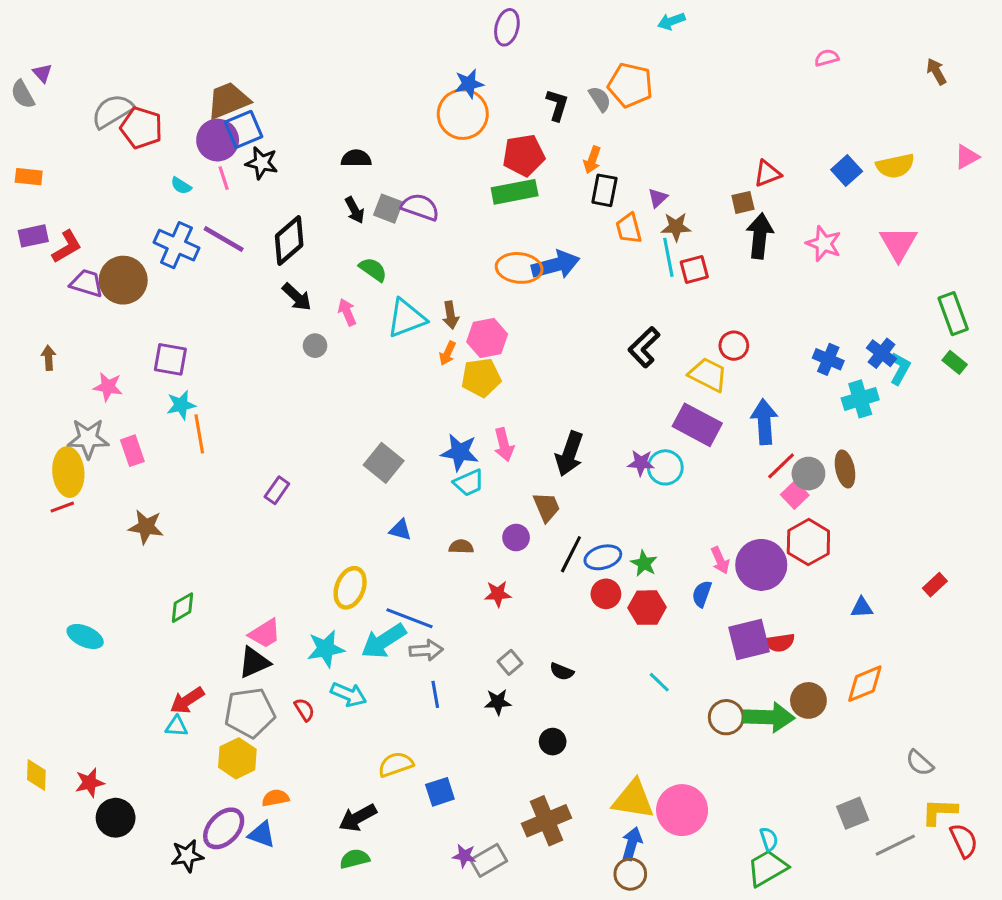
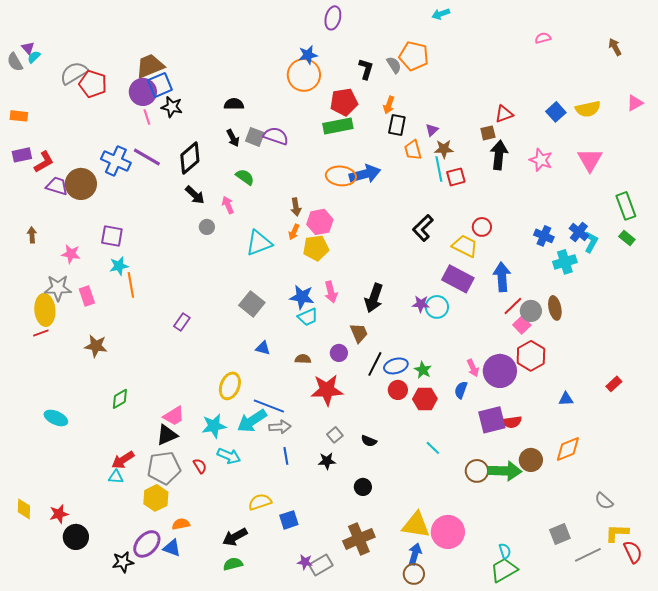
cyan semicircle: (181, 186) -> (34, 57), moved, turned 104
cyan triangle: (406, 318) -> (259, 243), moved
red star: (498, 594) -> (327, 390), size x1.8

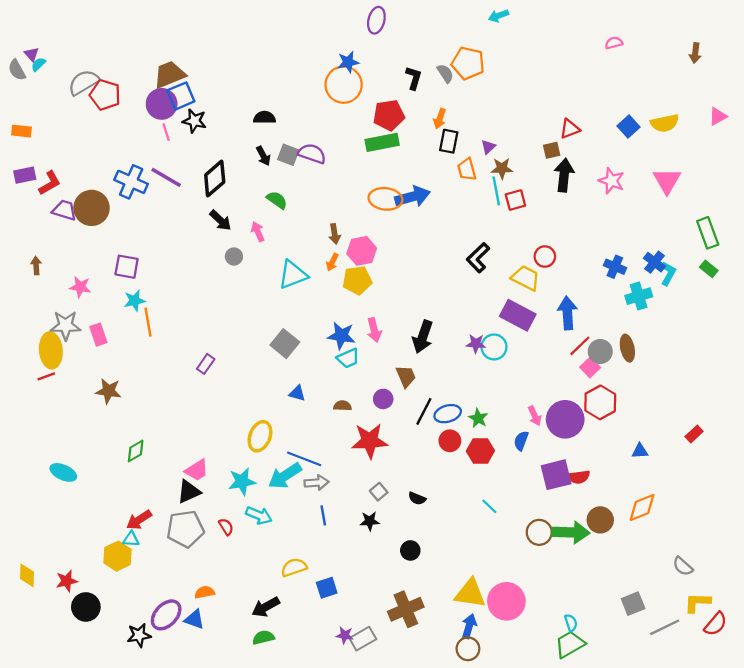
brown arrow: (615, 47) -> (695, 53), turned -144
yellow hexagon: (156, 498) -> (118, 556), moved
red semicircle: (633, 552) -> (716, 624), turned 65

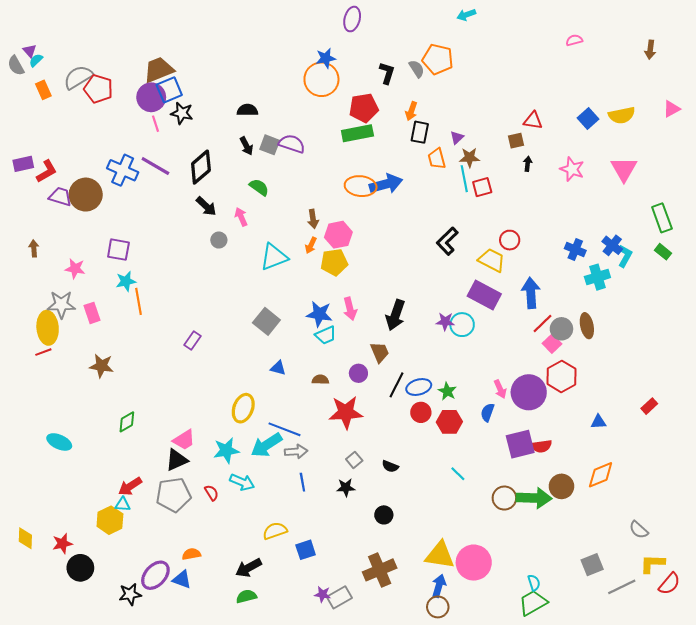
red triangle: (570, 129) -> (533, 121), turned 30
orange rectangle: (21, 131) -> (43, 90), moved, turned 60
black arrow: (564, 175) -> (528, 164), size x0.5

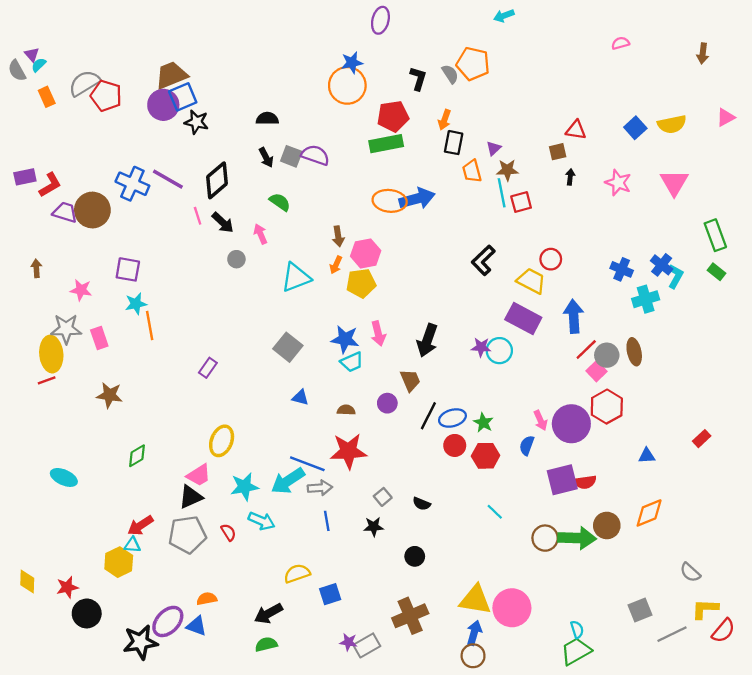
pink line: (155, 124) -> (198, 216), moved
yellow ellipse: (243, 408) -> (222, 441), moved
red star: (346, 412) -> (348, 451), moved
black star: (130, 594) -> (140, 642), size x1.4

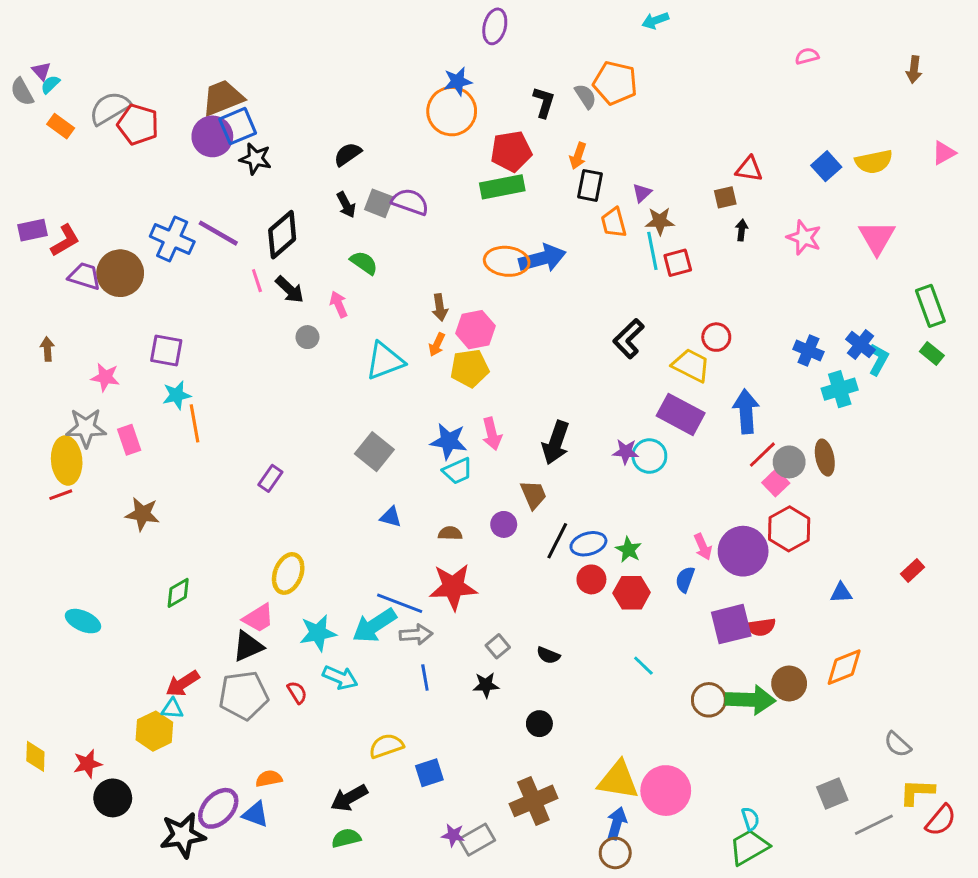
orange rectangle: (47, 97) -> (61, 126), turned -30
black semicircle: (267, 119) -> (348, 154), turned -35

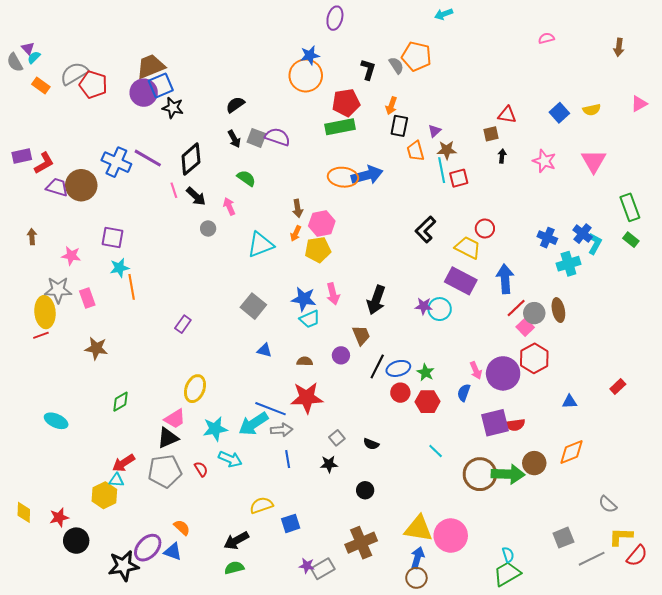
yellow semicircle: (874, 162) -> (592, 110), size x0.7
brown circle: (709, 700) -> (480, 474), size x1.4
orange semicircle: (269, 779) -> (182, 527), turned 54

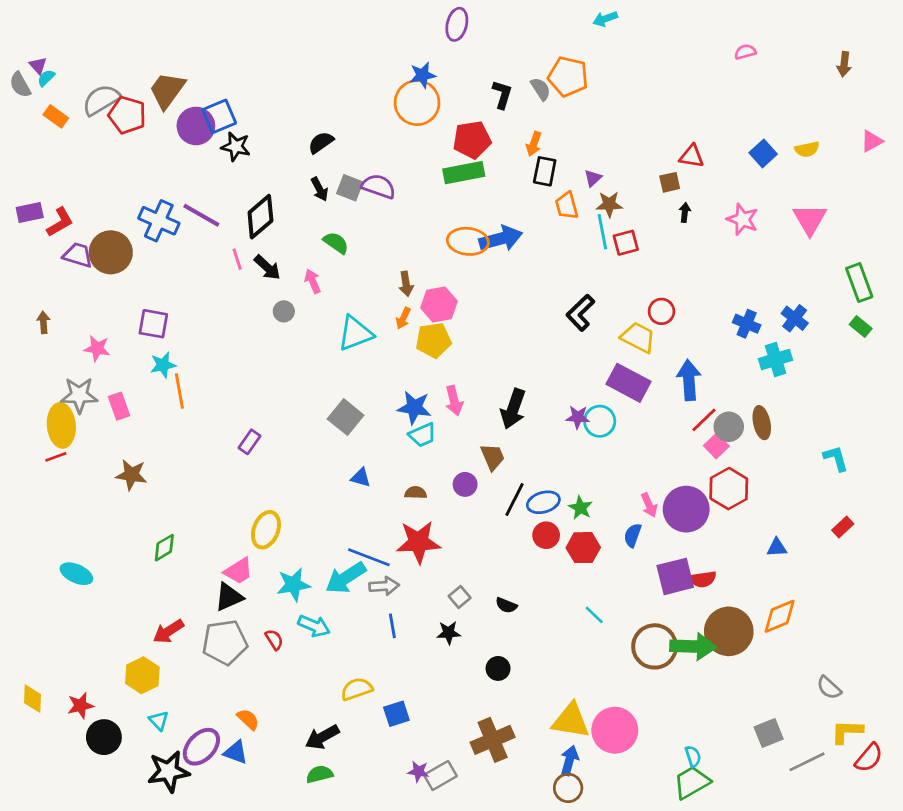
brown trapezoid: (151, 66) -> (167, 90), moved, turned -32
cyan L-shape: (595, 244) -> (836, 458), moved, turned -45
brown circle: (534, 463) -> (729, 631), size x1.5
cyan triangle: (116, 480) -> (159, 721), moved, turned 42

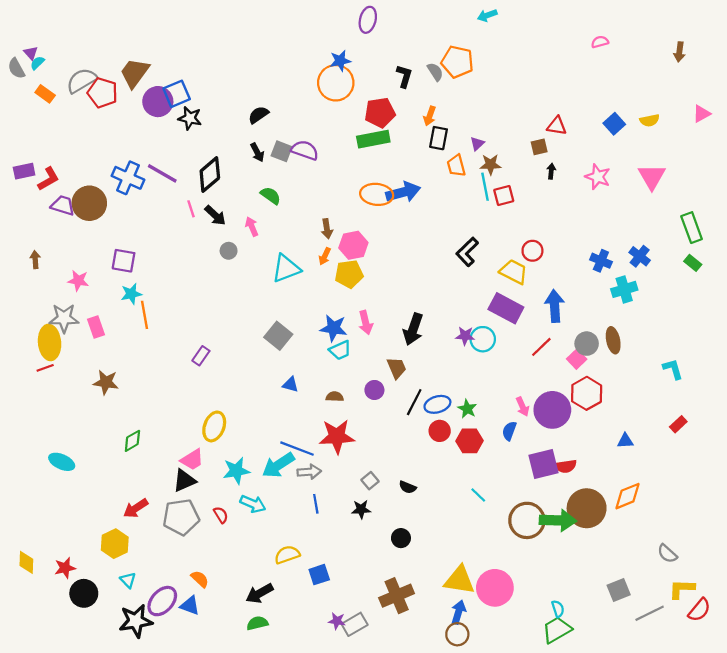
red line: (704, 420) -> (541, 347), moved

